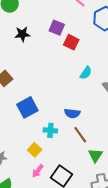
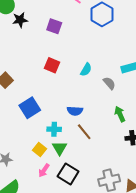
black star: (22, 34) -> (20, 20), moved
red square: (71, 42) -> (52, 65), moved
green triangle: (95, 155) -> (60, 148), moved

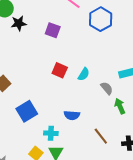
red square: (52, 65) -> (60, 70), moved
green arrow: (120, 114) -> (120, 106), moved
brown line: (84, 132) -> (101, 136), moved

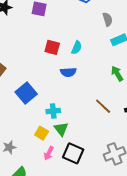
gray semicircle: (107, 88) -> (108, 19), moved, turned 32
blue semicircle: (72, 115) -> (68, 72), moved

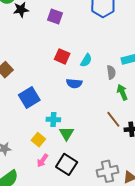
gray semicircle: (108, 19) -> (111, 72), moved
brown line: (103, 106) -> (113, 119), moved
green triangle: (61, 129) -> (66, 133), moved

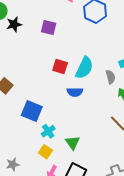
cyan semicircle: (86, 60) -> (84, 68), size x1.6
blue square: (29, 98) -> (32, 111), turned -30
cyan cross: (53, 120) -> (48, 131), moved, turned -32

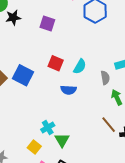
cyan semicircle: (84, 68) -> (80, 66), size x0.7
blue square: (32, 111) -> (23, 75), moved
cyan cross: (48, 131) -> (48, 128), moved

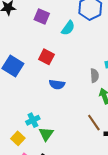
cyan semicircle: (80, 66) -> (68, 28), moved

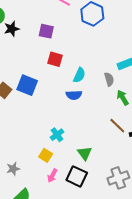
cyan semicircle: (68, 28) -> (79, 75), moved
red square: (46, 57) -> (55, 59), moved
green triangle: (46, 134) -> (85, 153), moved

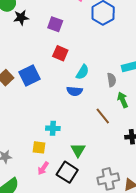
blue square: (27, 85) -> (29, 75), turned 35
brown line: (117, 126) -> (103, 116), moved
cyan cross: (57, 135) -> (53, 128), turned 32
yellow square: (46, 155) -> (39, 147), turned -32

